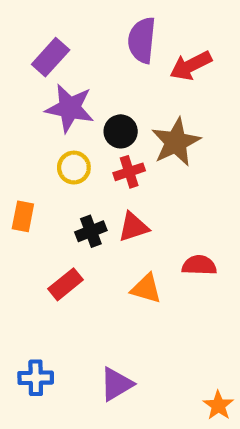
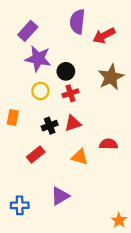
brown star: (176, 142) -> (111, 77), moved
purple triangle: (116, 384) -> (60, 196), moved

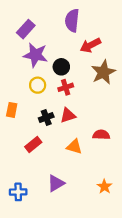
red arrow: (104, 36) -> (90, 45), moved
orange star: (119, 220) -> (104, 187), moved

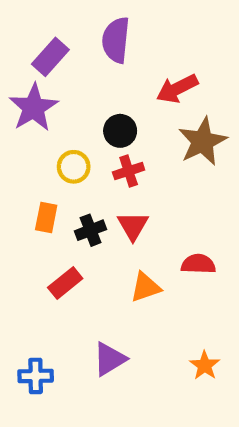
purple semicircle: (72, 20) -> (116, 40), moved
purple star: (35, 55) -> (33, 108), moved, turned 30
orange rectangle: (12, 110) -> (46, 217), moved
red triangle: (68, 115) -> (133, 226), turned -42
orange triangle: (74, 147) -> (145, 287), turned -35

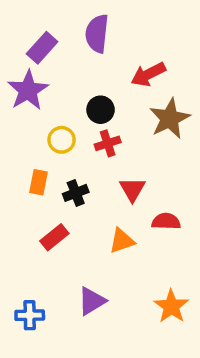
red triangle: (133, 226) -> (132, 189), moved
orange star: (205, 365) -> (171, 306), size x1.4

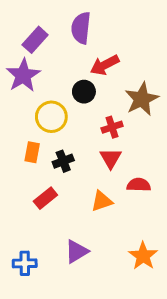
red arrow: (148, 74) -> (105, 65), moved
yellow circle: (62, 140) -> (51, 117), size x1.4
red cross: (108, 143) -> (112, 127), moved

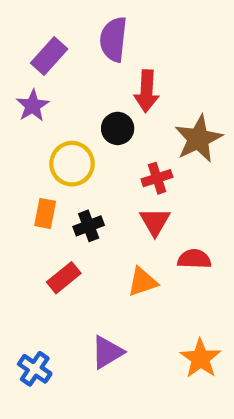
red arrow: (105, 65) -> (147, 91), turned -60
purple star: (23, 75) -> (33, 106), size x0.7
blue cross: (25, 263) -> (35, 369), turned 35

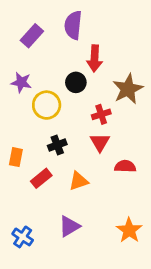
purple star: (33, 106) -> (21, 82), moved, turned -30
orange rectangle: (45, 213) -> (16, 157), moved
orange triangle: (142, 282) -> (79, 181), moved

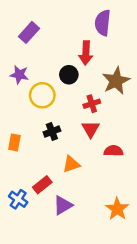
purple semicircle: (73, 25) -> (103, 23), moved
red rectangle: (41, 178) -> (42, 185), moved
blue cross: (23, 237) -> (18, 199), moved

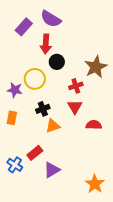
purple semicircle: (103, 23) -> (51, 19), moved, turned -65
red arrow: (86, 53) -> (46, 44), moved
purple star: (19, 75) -> (15, 90), moved
orange triangle: (71, 164) -> (53, 126), moved
orange star: (117, 209) -> (95, 184), moved

